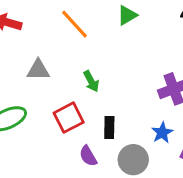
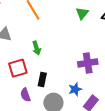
green triangle: (127, 15) -> (82, 13), moved, turned -32

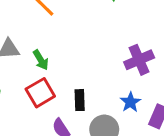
green arrow: (37, 48) -> (41, 60), moved

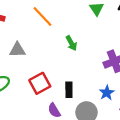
green arrow: (41, 60) -> (71, 43), moved

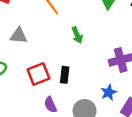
black rectangle: (69, 90) -> (65, 75), moved

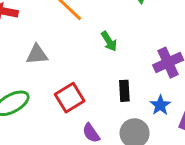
black rectangle: (65, 75) -> (124, 91), moved

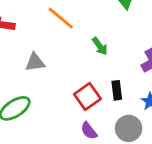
red square: (70, 98) -> (87, 97), moved

